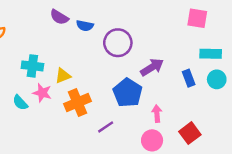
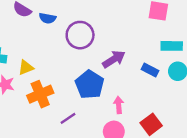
blue rectangle: (189, 78) -> (150, 70), turned -42

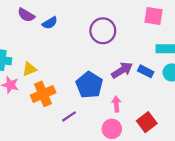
blue semicircle: (47, 18) -> (50, 23), turned -42
purple circle: (80, 35) -> (103, 31), moved
purple arrow: (114, 59) -> (122, 70), moved

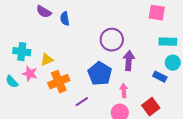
blue semicircle: (50, 23) -> (65, 19), turned 112
purple circle: (103, 31) -> (112, 40), moved
purple arrow: (122, 70) -> (129, 61), turned -54
blue rectangle: (146, 71) -> (160, 77), moved

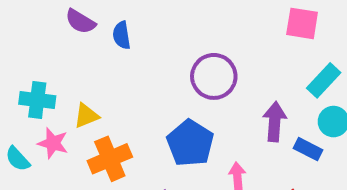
cyan rectangle: (168, 42) -> (324, 80), turned -48
purple arrow: (129, 61) -> (275, 122), moved

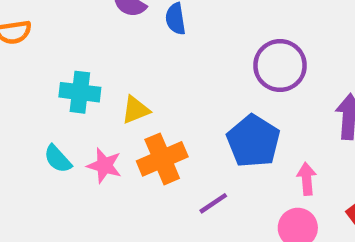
pink star: (53, 143) -> (104, 166), moved

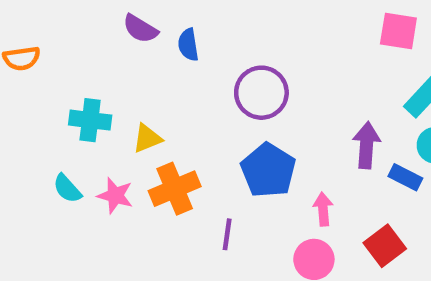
purple circle: (280, 66) -> (261, 93), moved
purple line: (213, 203) -> (227, 234), turned -48

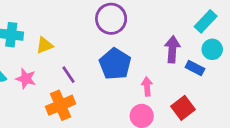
orange cross: (175, 189) -> (61, 105), moved
purple line: (227, 234) -> (68, 75), moved, turned -42

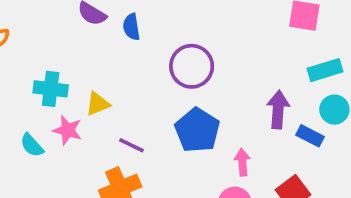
cyan rectangle: (206, 21) -> (325, 70), turned 30
purple line: (68, 75) -> (131, 145), turned -30
pink star: (26, 79) -> (68, 130), moved

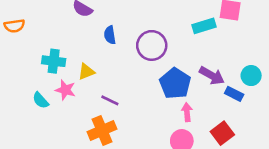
blue semicircle: (131, 27) -> (110, 35), moved
cyan rectangle: (325, 70) -> (204, 26), moved
purple arrow: (278, 110) -> (212, 76), turned 115
blue pentagon: (197, 130) -> (175, 83), moved

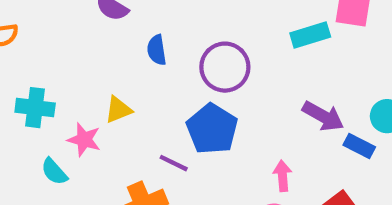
cyan cross: (54, 61) -> (35, 108), moved
blue pentagon: (175, 83) -> (212, 129), moved
cyan semicircle: (41, 100) -> (54, 172), moved
purple line: (110, 100) -> (174, 163), moved

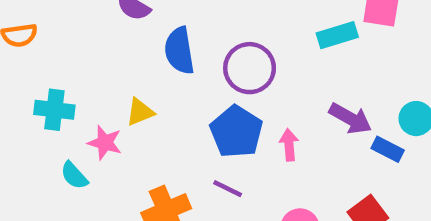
blue semicircle: (157, 50) -> (179, 51), size x1.5
purple line: (174, 163) -> (228, 189), moved
pink arrow: (282, 176) -> (289, 145), moved

